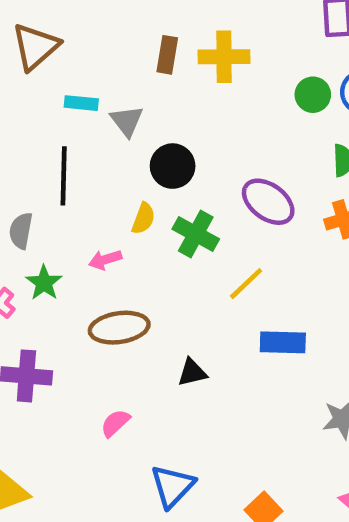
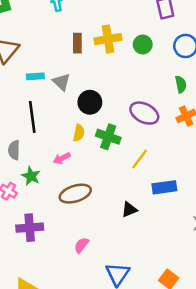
green circle: (313, 95) -> (143, 44), moved
black triangle: (192, 373) -> (129, 210), moved

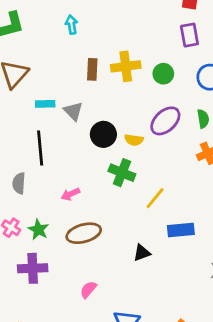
purple ellipse: (144, 113) -> (165, 121), moved, turned -72
yellow semicircle: (79, 133) -> (134, 140), moved, turned 84
green star: (31, 176) -> (38, 230), moved

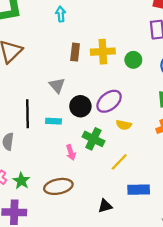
cyan rectangle: (45, 104) -> (53, 121), moved
purple ellipse: (165, 121) -> (109, 101), moved
yellow semicircle: (134, 140) -> (124, 125), moved
pink arrow: (70, 194) -> (71, 152), moved, turned -88

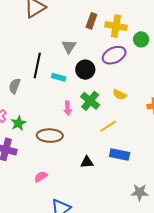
purple ellipse: (109, 101) -> (114, 55), moved

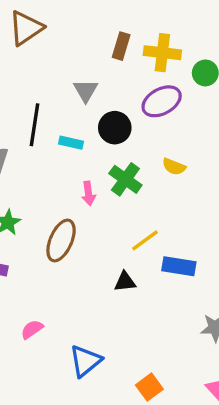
yellow line: (108, 126) -> (145, 240), moved
brown ellipse: (50, 136) -> (61, 240), turned -65
pink semicircle: (41, 177) -> (32, 329), moved

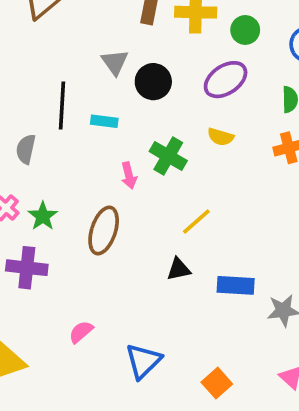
purple ellipse: (162, 101) -> (226, 80), moved
black circle: (115, 128) -> (153, 82), moved
blue rectangle: (179, 266) -> (236, 285), moved

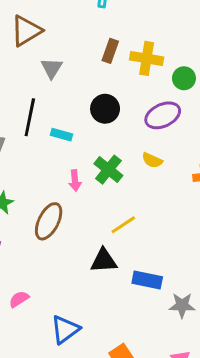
gray triangle: (115, 62) -> (52, 68), moved
black triangle: (179, 269) -> (104, 261), size x1.4

